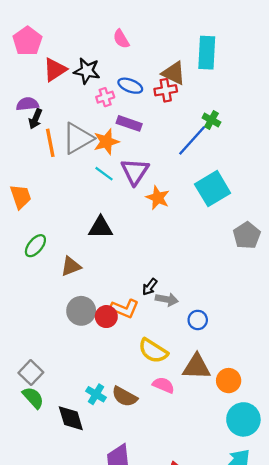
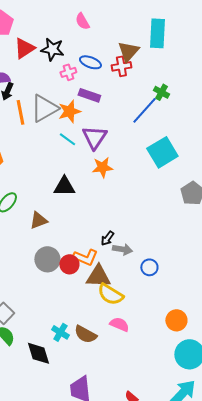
brown triangle: (174, 73) -> (128, 51), turned 45
orange star: (158, 198) -> (102, 167), moved, turned -30
brown triangle: (197, 367) -> (98, 276), moved

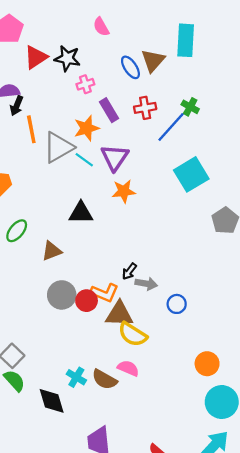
blue ellipse: (90, 62) -> (130, 67), moved, turned 35
red cross: (121, 66) -> (145, 108), moved
purple rectangle: (89, 95) -> (109, 110), turned 40
gray triangle: (44, 108) -> (58, 147), moved
pink semicircle: (119, 324) -> (128, 368), moved

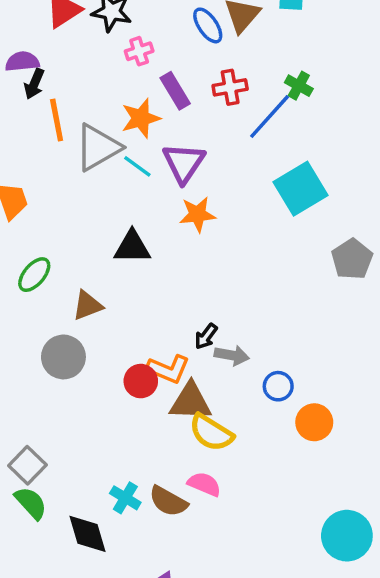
gray circle: (62, 295) -> (63, 357), moved
orange circle: (207, 364) -> (314, 422), moved

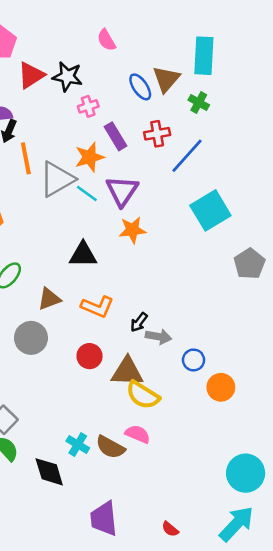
green cross: (299, 86) -> (199, 102), moved
orange L-shape: (168, 369) -> (97, 307), moved

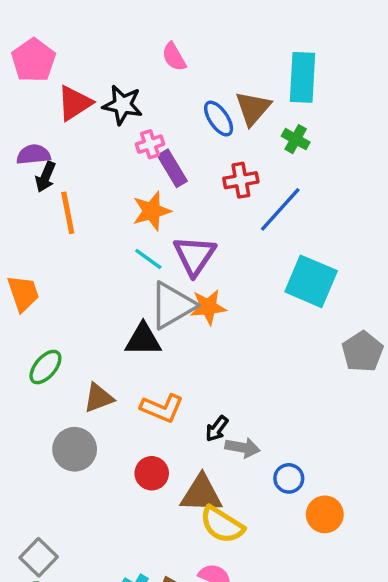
purple rectangle: (116, 136) -> (172, 168), moved
gray triangle: (57, 179) -> (172, 305), moved
cyan square: (210, 210) -> (311, 281), turned -36

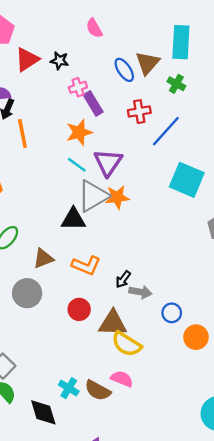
black star: (123, 105) -> (59, 61), size x0.7

